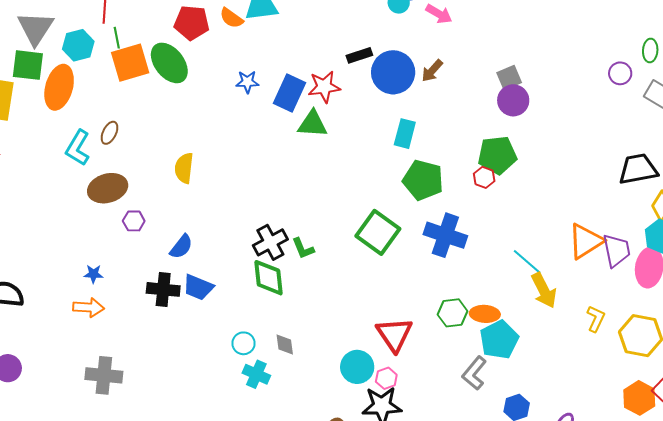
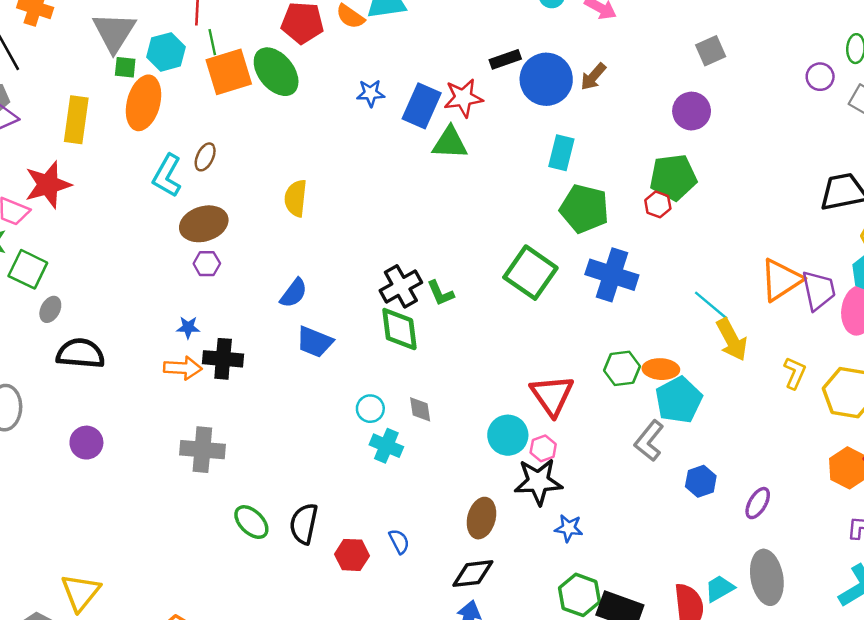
green square: (28, 65) -> (125, 67), moved, size x0.6
gray square: (509, 78) -> (711, 51), moved
purple hexagon: (134, 221) -> (207, 264), moved
black cross: (163, 289) -> (223, 359), moved

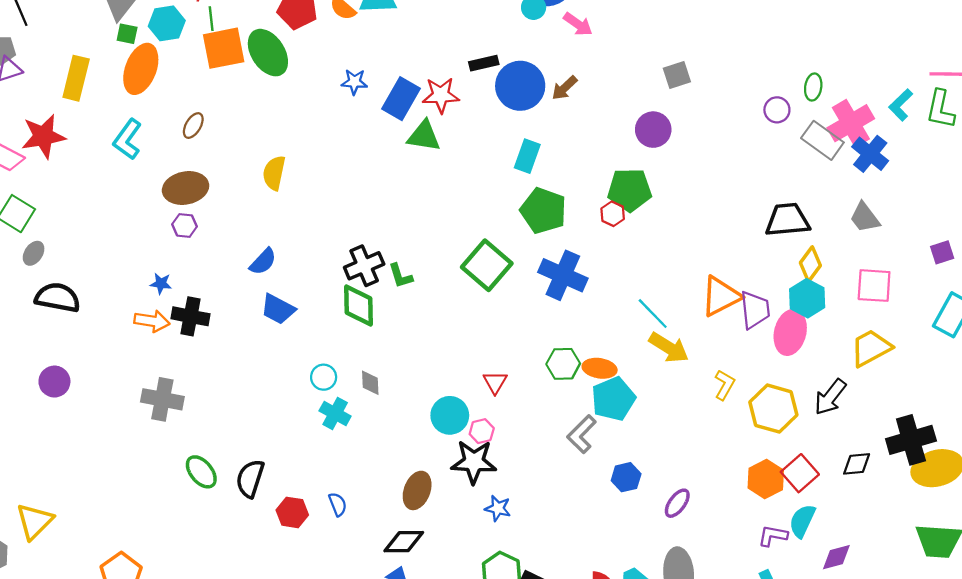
cyan L-shape: (167, 176) -> (127, 139), moved
yellow arrow: (732, 340) -> (669, 348), turned -36
red triangle: (552, 395) -> (495, 382), size x0.6

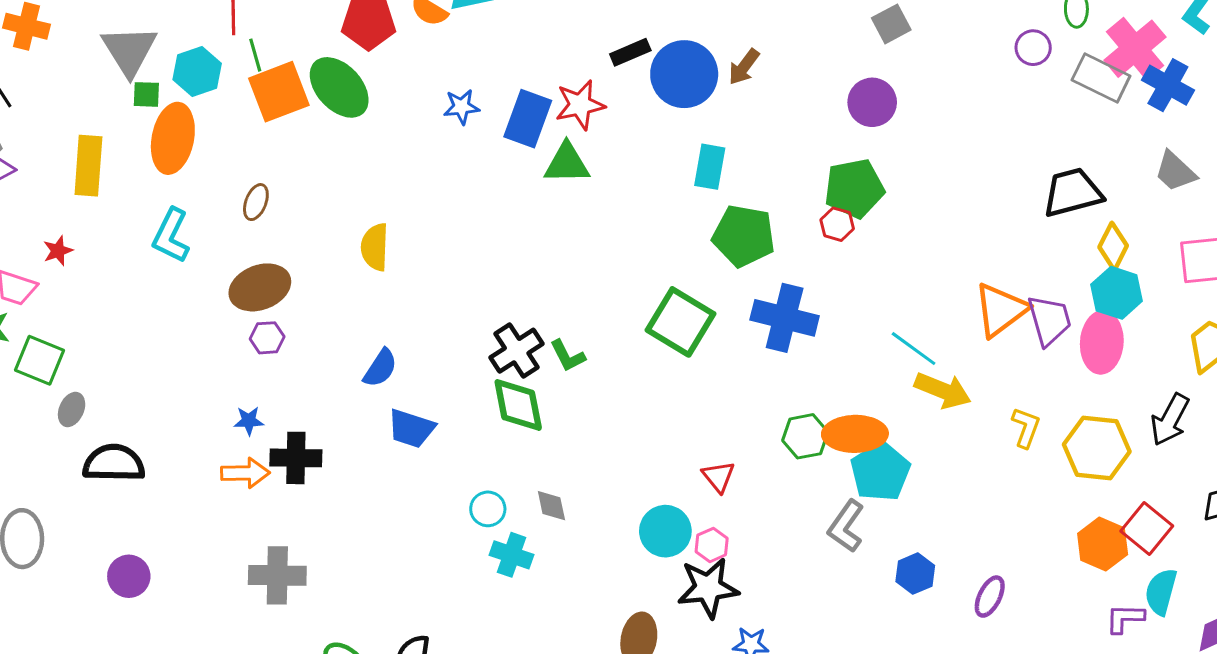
red star: (43, 136) -> (58, 251), size x0.5
orange ellipse: (600, 368) -> (855, 434), size x1.4

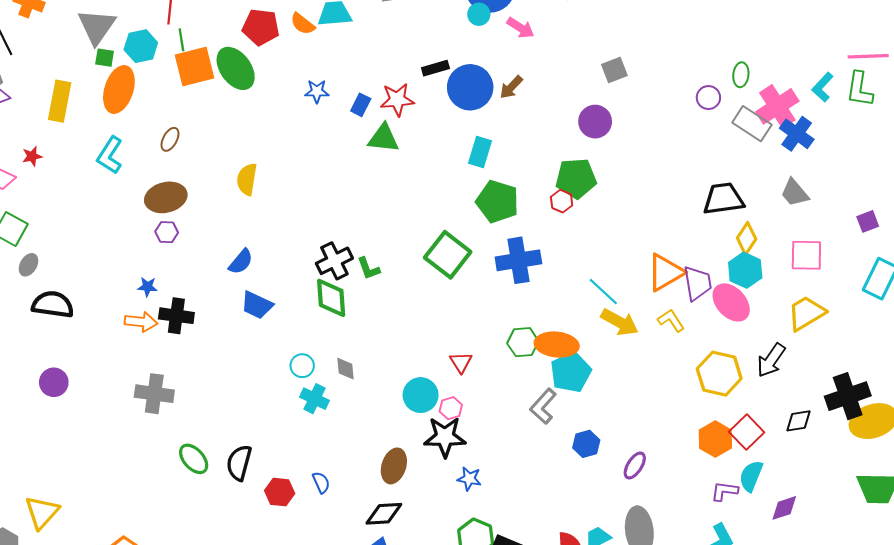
blue rectangle: (528, 119) -> (361, 105), size x0.6
blue cross: (785, 318) -> (518, 260), turned -30
pink ellipse: (1102, 342) -> (731, 302), turned -54
yellow L-shape: (1026, 428) -> (671, 320), moved, turned -60

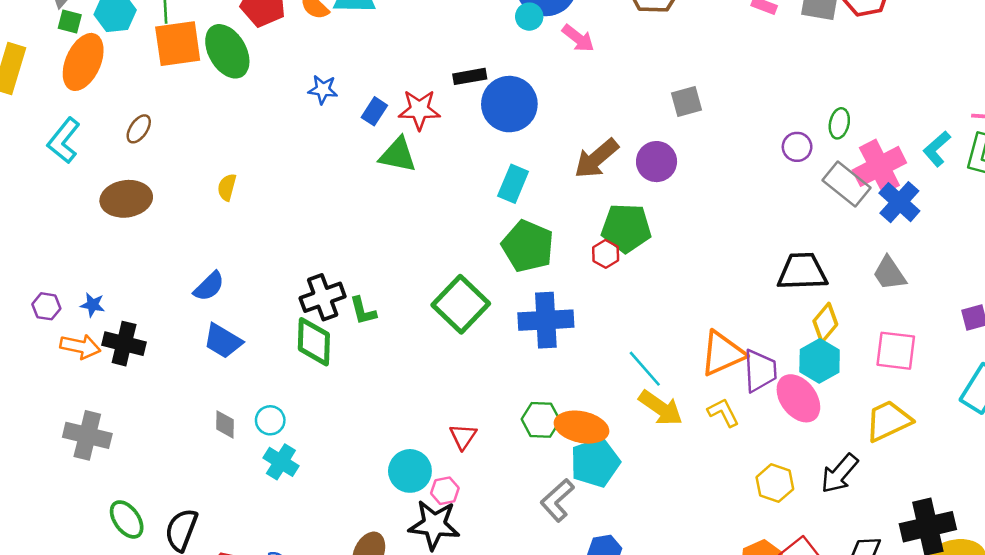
brown arrow: (511, 87) -> (596, 158), moved, size x1.5
yellow semicircle: (247, 179) -> (227, 187), size x0.7
purple hexagon: (167, 232) -> (46, 306), moved
gray diamond: (345, 369) -> (225, 424), moved
yellow hexagon: (719, 374) -> (775, 483), size x0.7

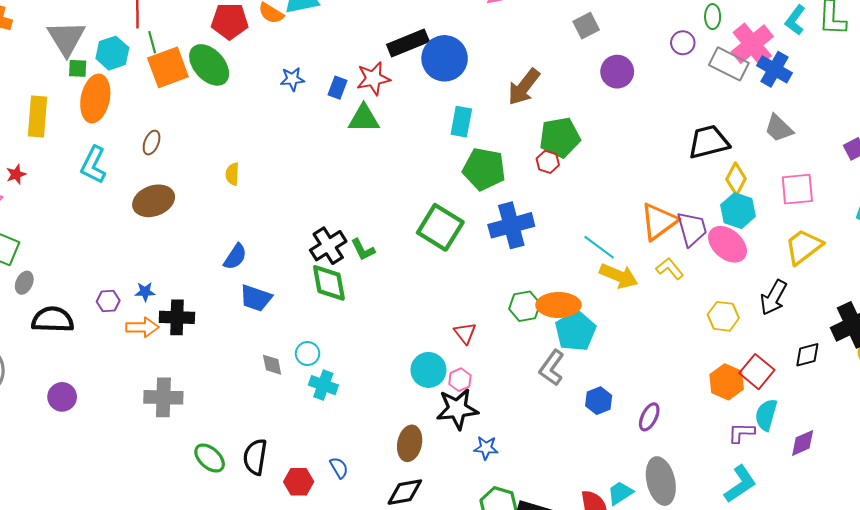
black rectangle: (470, 76) -> (408, 43), size x1.5
purple circle: (657, 162) -> (617, 72), moved

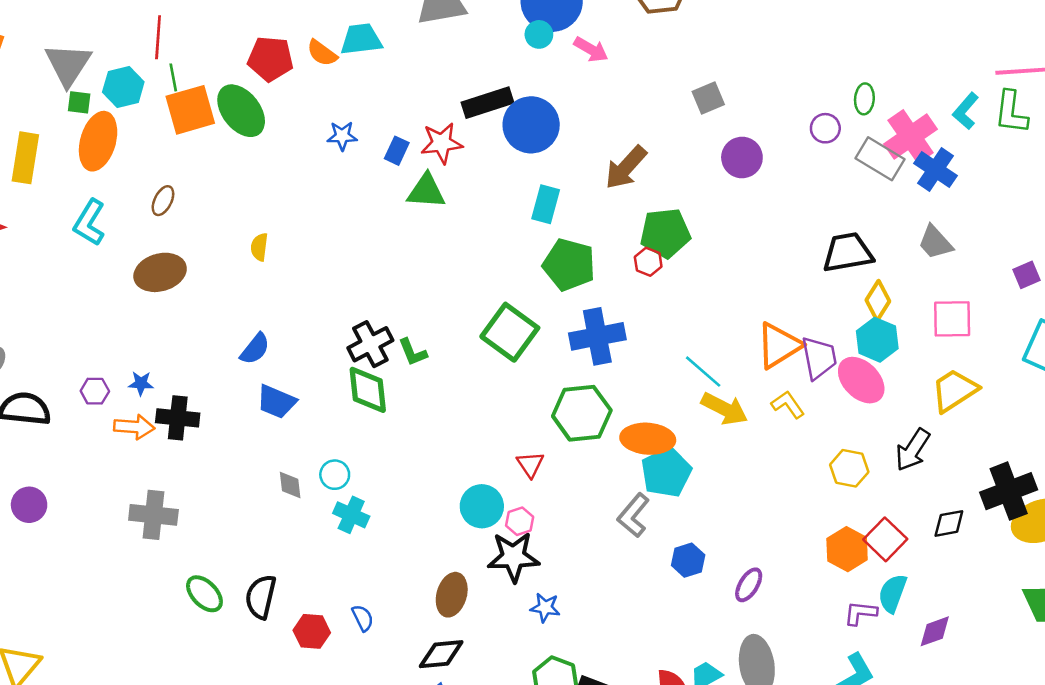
green hexagon: (525, 306) -> (582, 413), moved, size x1.5

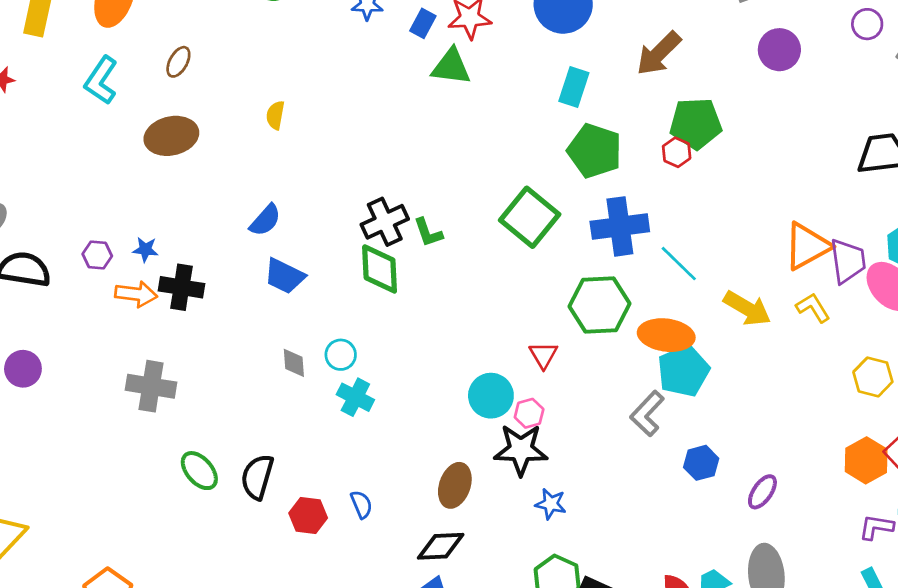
cyan line: (703, 372) -> (679, 264), moved

